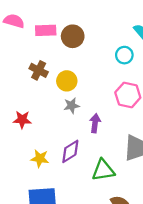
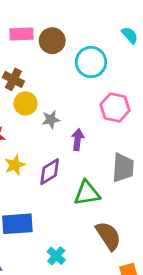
cyan circle: (124, 55) -> (91, 62), moved, size x1.5
yellow circle: (67, 81) -> (25, 103), moved
yellow star: (40, 158) -> (15, 165), moved, turned -30

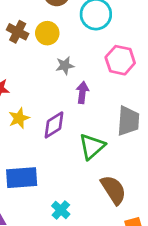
yellow circle: (25, 103) -> (47, 33), moved
gray star: (51, 120) -> (65, 66), moved
green triangle: (87, 193) -> (92, 147), turned -32

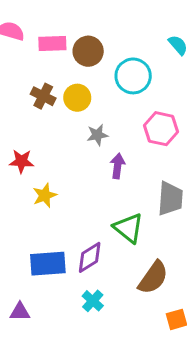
purple diamond: (54, 125) -> (90, 257), moved
green triangle: (92, 147) -> (128, 228), turned -40
brown semicircle: (113, 190) -> (153, 278), turned 68

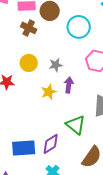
brown cross: (43, 96) -> (29, 28), moved
yellow circle: (77, 98) -> (29, 63), moved
yellow star: (45, 195) -> (49, 92), moved

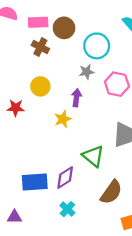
gray star: (56, 65) -> (87, 72), moved
purple arrow: (69, 85) -> (76, 98), moved

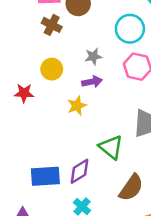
cyan circle: (97, 46) -> (130, 29), moved
gray star: (87, 72) -> (93, 56), moved
purple arrow: (76, 98) -> (92, 82), turned 72

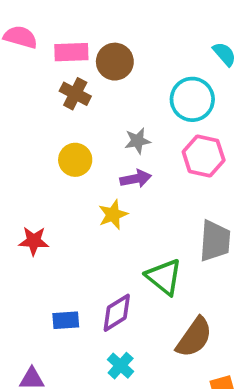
red star: (24, 93) -> (34, 241), moved
blue rectangle: (45, 176) -> (66, 320), size x0.6

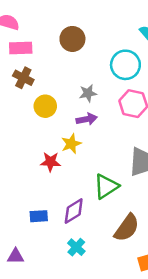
pink rectangle: (71, 52) -> (21, 48), moved
brown cross: (75, 94) -> (23, 78), moved
red star: (34, 241) -> (50, 162), moved
green triangle: (164, 277) -> (106, 186), turned 48

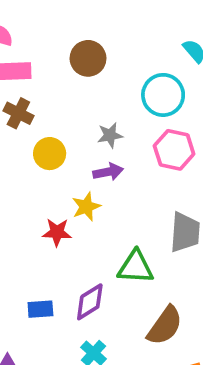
green triangle: (106, 186) -> (136, 267), turned 36

